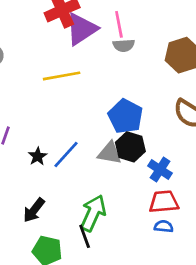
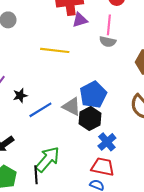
purple triangle: (81, 29) -> (80, 20), size x0.6
gray triangle: (110, 153) -> (72, 107), moved
black star: (38, 156) -> (20, 95), moved

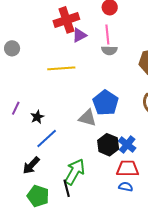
blue line: (40, 110) -> (47, 138), moved
black hexagon: (90, 119) -> (108, 145), moved

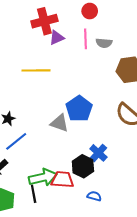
gray semicircle: (109, 50) -> (104, 43), moved
black hexagon: (108, 145) -> (83, 166), moved
red trapezoid: (128, 169) -> (62, 180), moved
green arrow: (75, 172) -> (43, 177), turned 44

